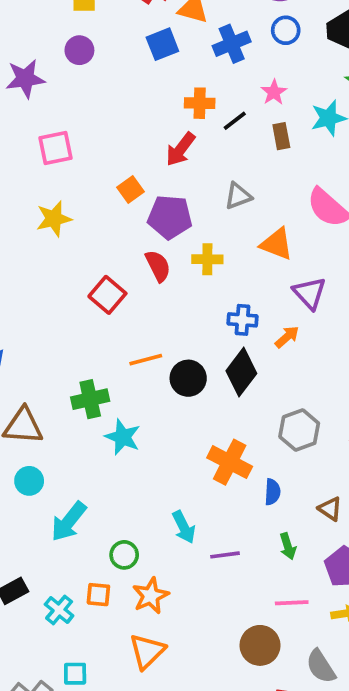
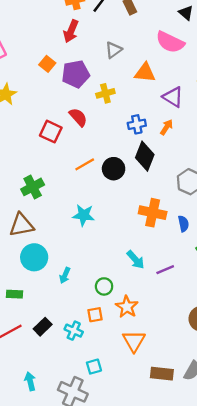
red semicircle: (158, 266) -> (78, 117), moved
green cross: (90, 399) -> (33, 187), moved
cyan circle: (29, 481) -> (34, 257), size x1.5
cyan arrow: (69, 522) -> (65, 275), size x0.6

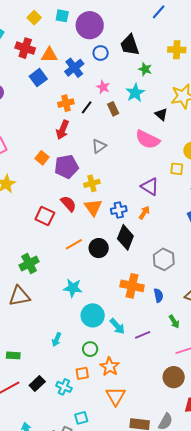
orange triangle: (145, 73) -> (93, 207), moved, turned 48
cyan circle: (34, 257) -> (93, 315), moved

